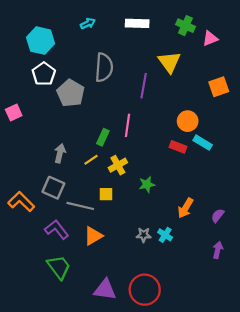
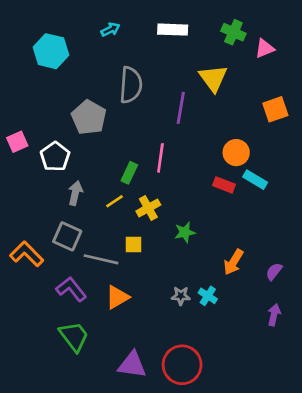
white pentagon: (44, 74) -> (55, 157), moved

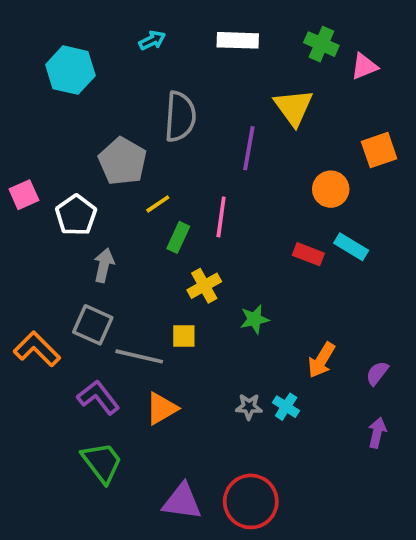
orange circle: (236, 153) -> (331, 189), moved
yellow line: (114, 201) -> (158, 204), moved

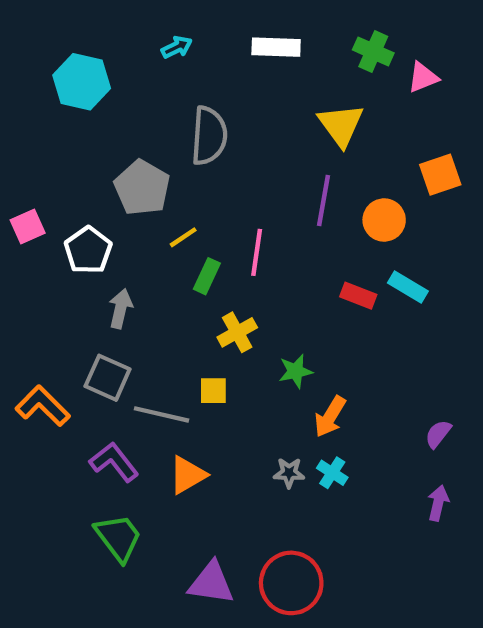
purple line: (249, 148) -> (324, 201), moved
orange arrow: (321, 360) -> (330, 417), moved

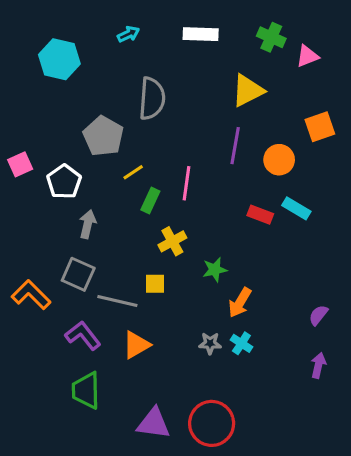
yellow triangle: (341, 125) -> (248, 91), turned 39
green trapezoid: (118, 538) -> (86, 390), turned -144

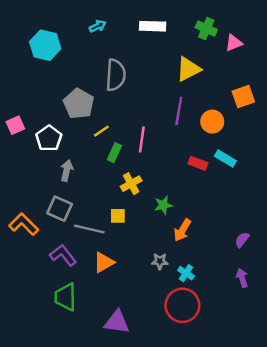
cyan cross: (241, 343) -> (186, 273), moved
purple arrow: (318, 365) -> (242, 278), turned -30
red circle: (212, 423) -> (182, 305), moved

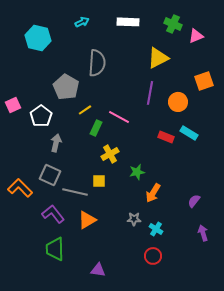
pink line: (142, 139) -> (119, 117), turned -70
purple semicircle: (242, 240) -> (194, 201), moved
red circle: (182, 305) -> (153, 256), size x0.6
purple triangle: (117, 322) -> (98, 270), size x0.7

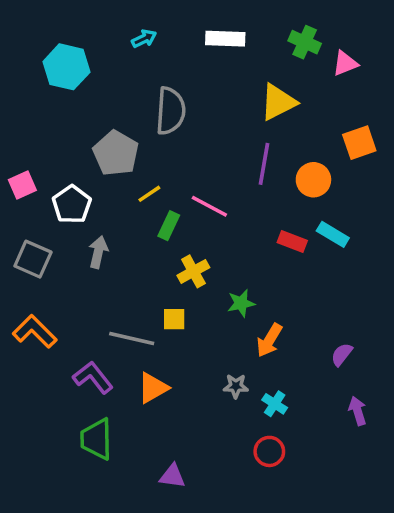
gray square: (50, 175) -> (33, 259), moved

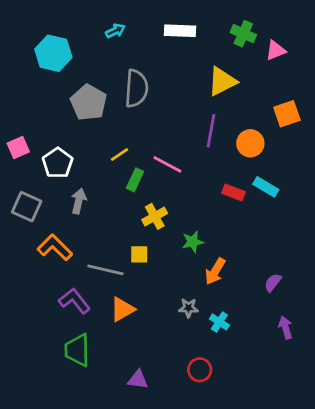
gray pentagon: (116, 153) -> (89, 103), moved
orange L-shape: (35, 331) -> (55, 247), moved
red circle: (269, 451) -> (200, 370), moved

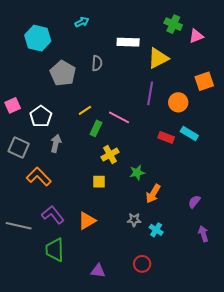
white rectangle: (180, 31) -> (128, 42), moved
gray semicircle: (136, 88) -> (97, 63), size x0.6
gray line: (105, 270) -> (19, 226), moved

